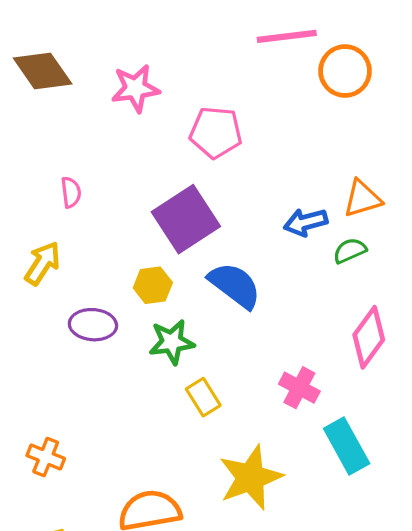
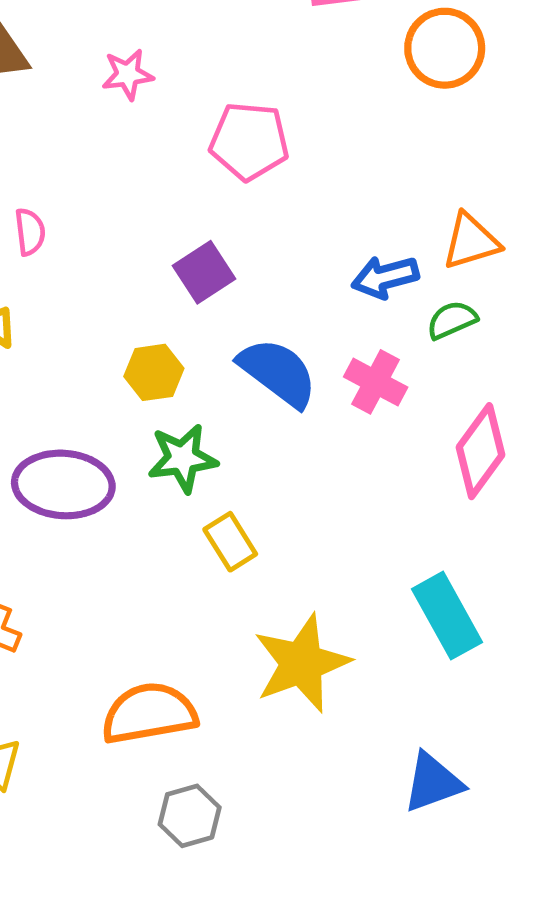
pink star: (135, 88) -> (128, 74), size x0.7
purple square: (186, 219) -> (204, 272), size x0.6
purple ellipse: (93, 325) -> (63, 484), moved, size x1.4
pink cross: (299, 388) -> (376, 382), moved

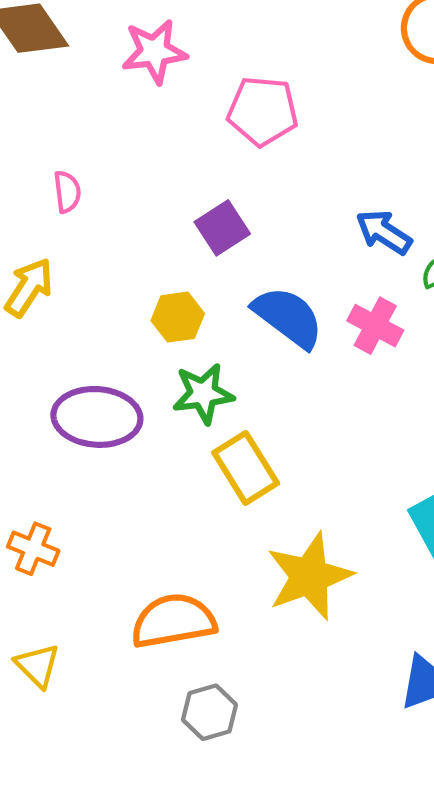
pink star: (128, 74) -> (154, 52), size x1.4
blue arrow: (385, 277) -> (384, 232), turned 48
yellow rectangle: (230, 542) -> (246, 468), size x1.4

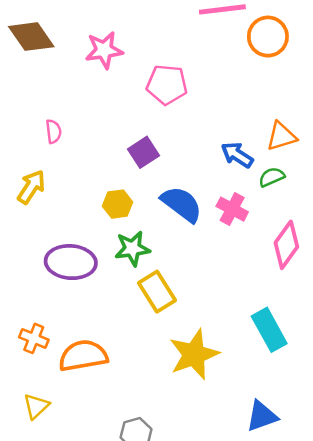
orange semicircle: (173, 621) -> (83, 356), moved
yellow triangle: (37, 666) -> (36, 406), turned 32

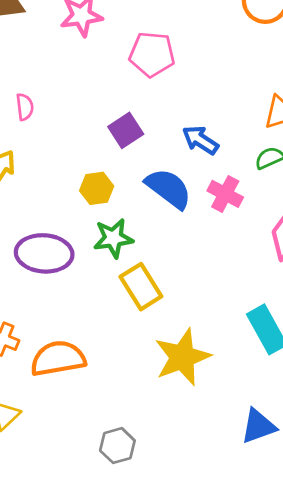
blue arrow: (237, 155) -> (200, 140), moved

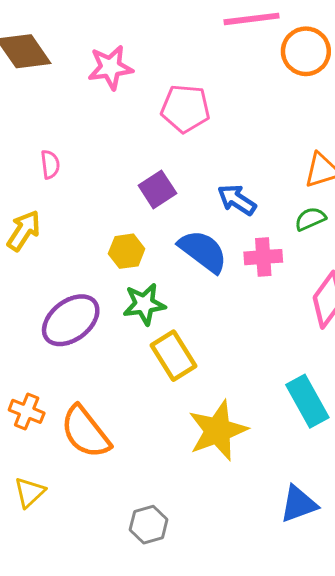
pink cross: (225, 194) -> (263, 257), turned -32
purple ellipse: (44, 253) -> (71, 320), turned -42
orange semicircle: (58, 358) -> (85, 432), turned -118

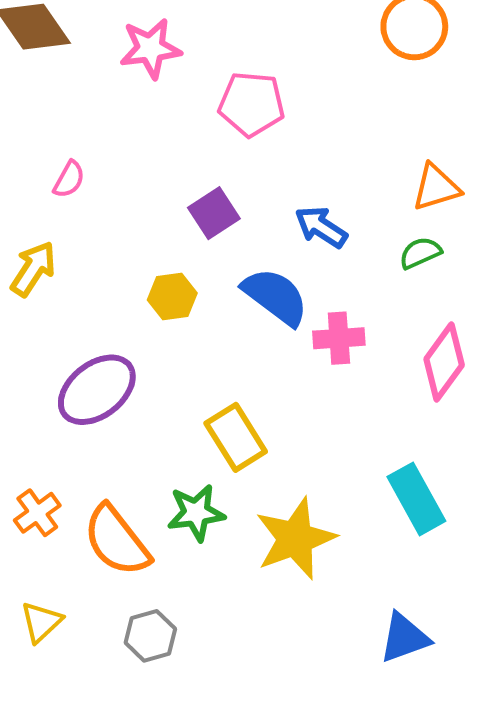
pink semicircle: (50, 164) -> (69, 179), turned 36
pink cross: (263, 257) -> (339, 338), moved
green star: (144, 304) -> (196, 513), moved
orange cross: (27, 411) -> (37, 513), turned 32
gray hexagon: (149, 525) -> (150, 636), moved

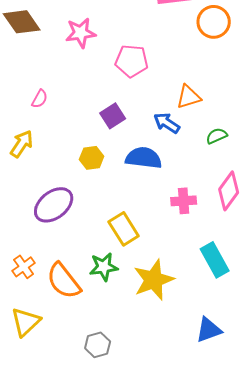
orange triangle: (436, 187) -> (189, 97), moved
blue semicircle: (275, 297) -> (144, 158), turned -30
pink cross: (339, 338) -> (184, 201), moved
yellow triangle: (41, 622) -> (26, 322), size x1.4
gray hexagon: (150, 636) -> (98, 345), moved

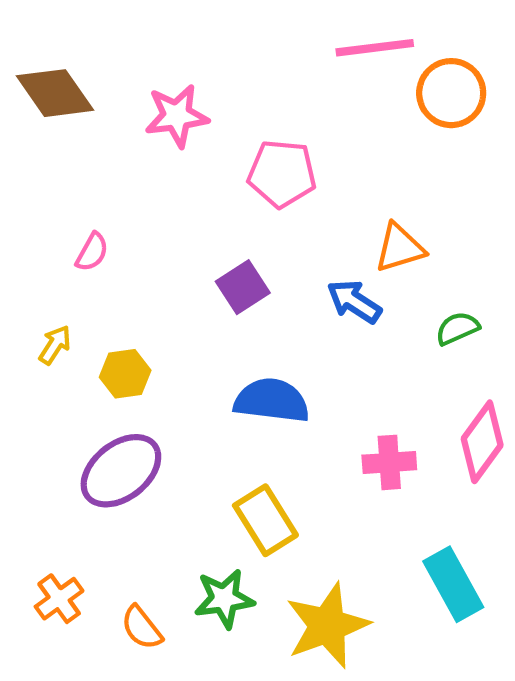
yellow arrow: (22, 144) -> (55, 345), size x0.7
yellow hexagon: (92, 158) -> (125, 374), moved
blue semicircle: (144, 158) -> (272, 401), moved
orange semicircle: (64, 281) -> (142, 628), size x0.6

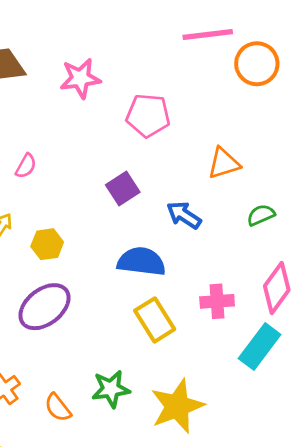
blue arrow: (354, 302) -> (184, 215), moved
yellow rectangle: (265, 520) -> (155, 320), moved
cyan rectangle: (453, 584) -> (260, 346), moved, turned 66

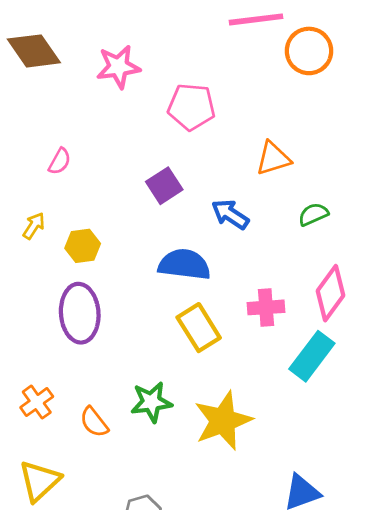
purple ellipse: (44, 307) -> (80, 313), turned -56

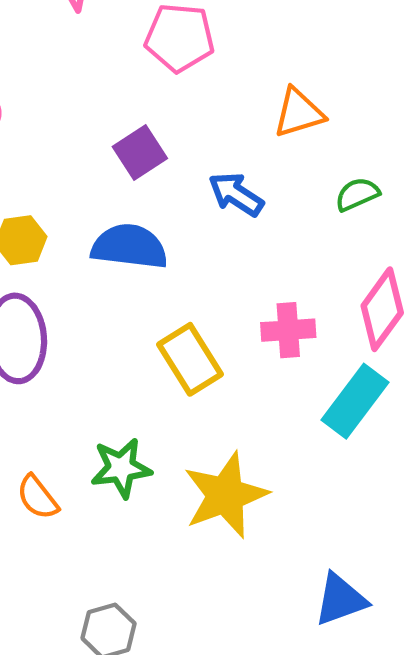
blue semicircle: (184, 264) -> (129, 247), moved

